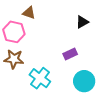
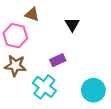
black triangle: (82, 22) -> (72, 24), moved, turned -32
purple rectangle: (70, 54) -> (58, 60), moved

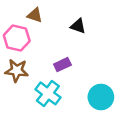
black triangle: (72, 24) -> (78, 26), turned -40

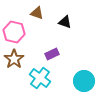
brown triangle: (35, 15) -> (37, 13), moved
brown star: (17, 71) -> (14, 59), turned 30

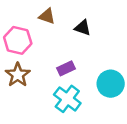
cyan cross: (40, 78) -> (67, 99), moved
cyan circle: (84, 81) -> (111, 84), moved

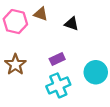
pink hexagon: (18, 40) -> (15, 22), moved
cyan cross: (67, 99) -> (58, 85), turned 30

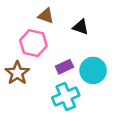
pink hexagon: (15, 22) -> (33, 43), moved
cyan circle: (96, 72) -> (93, 70), moved

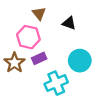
brown triangle: (46, 16) -> (39, 13), turned 32
purple rectangle: (64, 67) -> (39, 58), moved

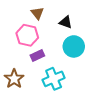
cyan circle: (80, 61) -> (74, 46), moved
brown star: (14, 63) -> (14, 79), moved

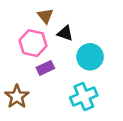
black triangle: (66, 22) -> (65, 33), moved
cyan cross: (54, 79) -> (84, 96), moved

